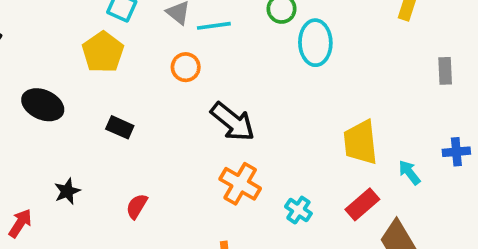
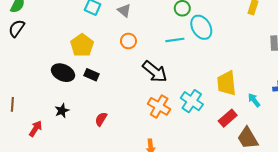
cyan line: (214, 26) -> (175, 40), moved
cyan ellipse: (315, 43) -> (201, 27), turned -30
yellow pentagon: (103, 52) -> (82, 45), moved
black ellipse: (43, 105) -> (63, 73), moved
cyan cross: (298, 210) -> (192, 101), moved, size x1.5

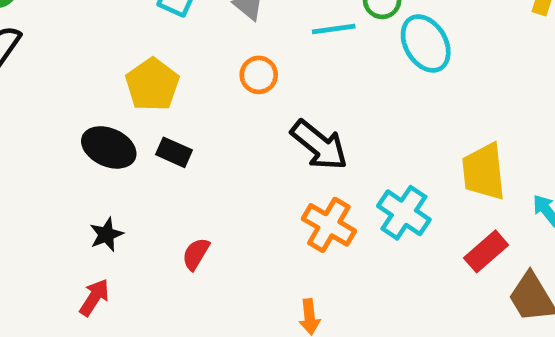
cyan line: (175, 40) -> (334, 29), moved
red arrow: (36, 129) -> (94, 297), moved

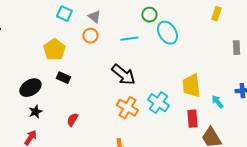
cyan line: (334, 29) -> (129, 39), moved
orange circle: (259, 75) -> (90, 36), moved
black ellipse: (109, 147) -> (30, 88), moved, turned -55
red rectangle: (486, 251) -> (192, 119), turned -54

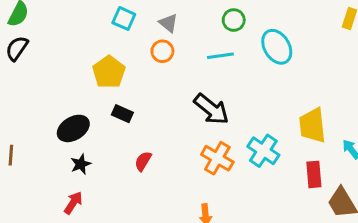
green circle: (149, 15) -> (234, 20), moved
red semicircle: (72, 120) -> (143, 161), moved

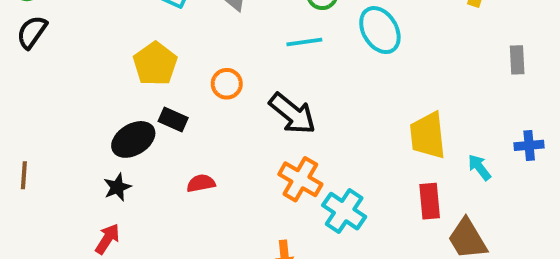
orange circle: (162, 51) -> (227, 84), moved
black ellipse: (73, 128) -> (133, 139), moved
cyan cross: (263, 151) -> (344, 211), moved
red semicircle: (143, 161) -> (201, 183), turned 48

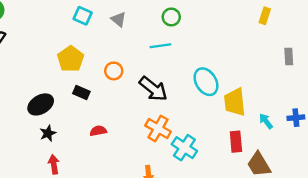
cyan ellipse: (380, 30) -> (206, 82), moved
black ellipse: (133, 139) -> (41, 104), moved
blue cross: (529, 145) -> (296, 118), moved
red arrow: (107, 239) -> (54, 164), moved, turned -42

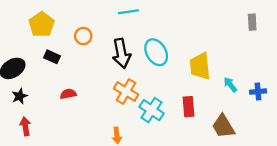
cyan ellipse: (206, 82) -> (156, 52), moved
black arrow: (153, 89) -> (121, 53), turned 40
blue cross: (296, 118) -> (258, 92), moved
red rectangle: (236, 142) -> (189, 107), moved

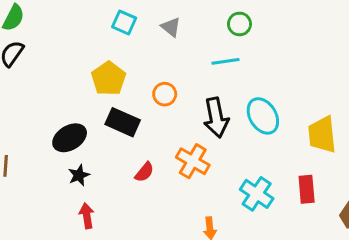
black rectangle: (52, 57) -> (123, 122), size x1.5
orange cross: (126, 92) -> (193, 161), moved
red semicircle: (68, 94) -> (144, 172), turned 140

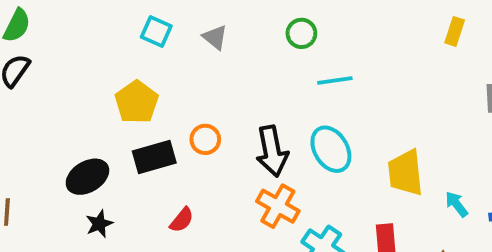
cyan line: (225, 61) -> (335, 80), moved
orange circle: (165, 94) -> (205, 139), moved
black rectangle: (123, 122) -> (154, 157), turned -40
orange cross: (193, 161) -> (278, 206), moved

